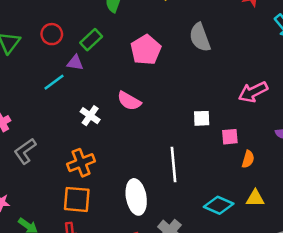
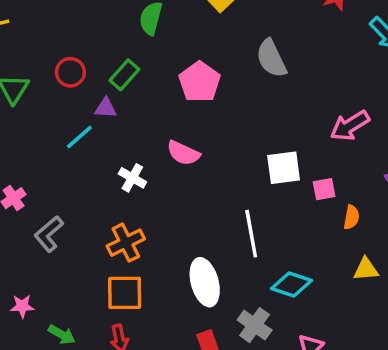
white square: (202, 118) -> (284, 168), size x1.5
cyan diamond: (219, 205) -> (292, 285), moved

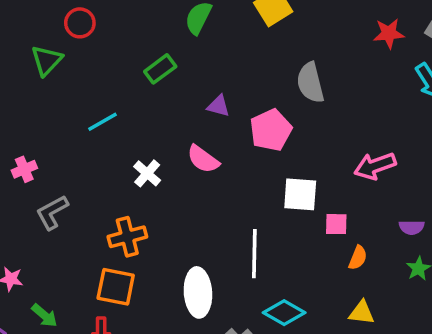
red circle: (70, 72) -> (80, 23), moved
pink pentagon: (200, 82) -> (271, 130), moved
purple triangle: (106, 108) -> (218, 106), moved

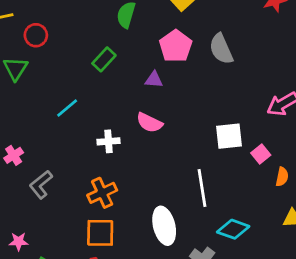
pink pentagon: (271, 130) -> (176, 46), moved
white cross: (147, 173) -> (109, 141), turned -35
pink square: (336, 224) -> (261, 154), turned -30

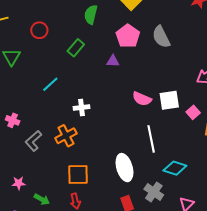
red circle: (36, 35) -> (39, 30), moved
pink semicircle: (149, 123) -> (142, 99), moved
pink cross: (14, 155) -> (13, 120), turned -32
orange cross: (102, 193) -> (66, 136), moved

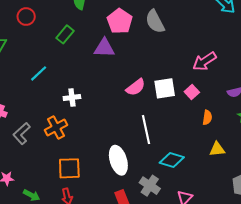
purple triangle: (113, 61) -> (104, 48), size x1.5
pink semicircle: (142, 99) -> (136, 87), turned -60
pink square: (193, 112) -> (192, 92), moved

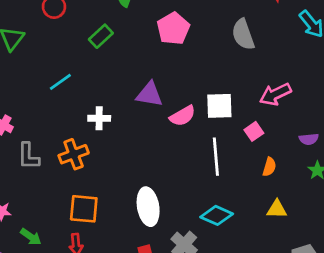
gray semicircle: (155, 21) -> (243, 34), moved
purple triangle: (104, 48) -> (149, 94), moved
white square: (165, 88) -> (219, 106), moved
white line: (146, 130) -> (216, 157), moved
gray L-shape: (22, 134) -> (28, 156), turned -55

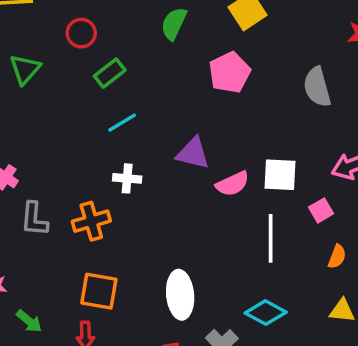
green rectangle: (101, 36) -> (110, 73), moved
cyan line: (60, 82) -> (122, 123), moved

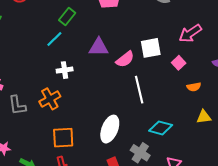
green rectangle: (110, 73) -> (67, 17), moved
white line: (271, 238) -> (139, 90), moved
orange semicircle: (337, 257) -> (194, 87), turned 72
white ellipse: (180, 295) -> (110, 129), turned 40

